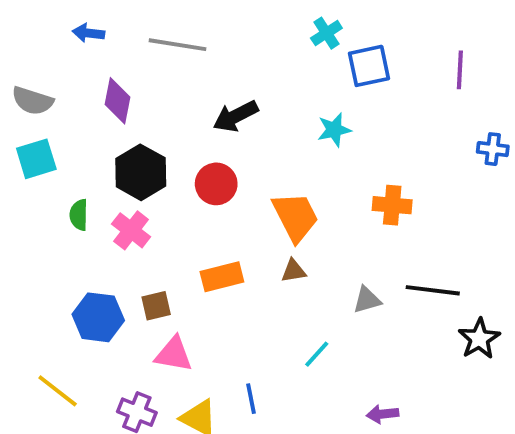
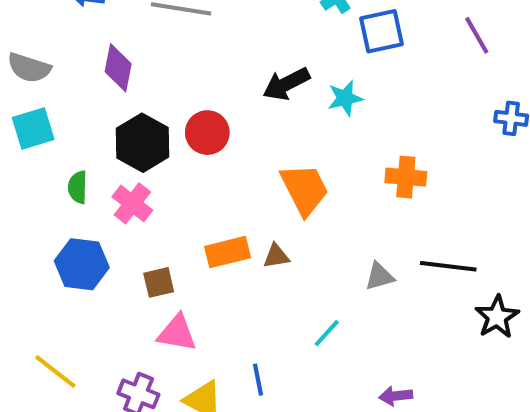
purple line: (460, 70) -> (477, 35), turned -33
black arrow: (236, 116) -> (286, 84), moved
red circle: (216, 184) -> (207, 133), moved
brown triangle: (294, 271) -> (276, 256), moved
blue hexagon: (98, 317) -> (82, 264), moved

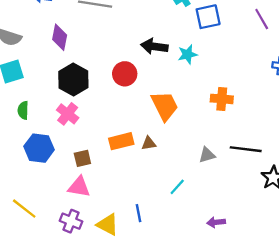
black arrow: (286, 84) -> (154, 46), turned 35
red circle: (207, 133) -> (125, 74), moved
green semicircle: (78, 187) -> (23, 110), moved
pink triangle: (177, 333) -> (79, 187), moved

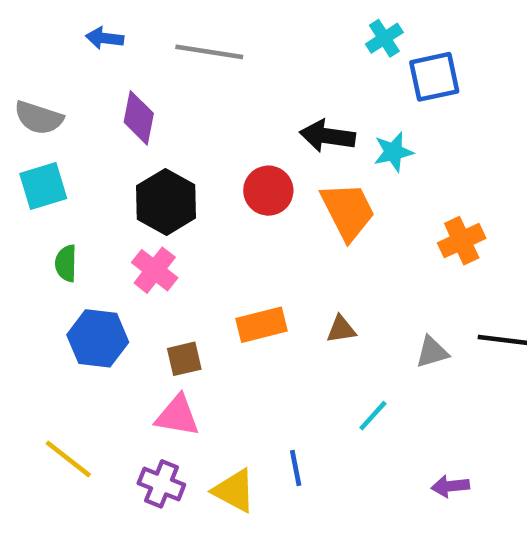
orange cross: (222, 99) -> (462, 241), turned -30
orange trapezoid: (165, 106) -> (348, 211), moved
brown triangle: (149, 143) -> (341, 329), moved

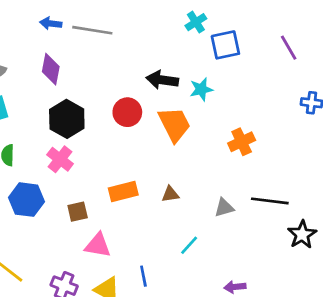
blue arrow: (105, 38) -> (51, 23), moved
pink triangle: (177, 416) -> (98, 245), moved

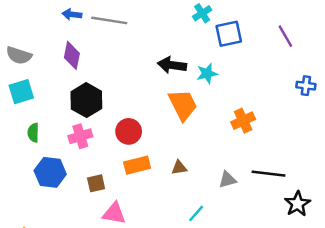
red circle: (127, 112) -> (129, 131), moved
pink cross: (60, 159) -> (80, 136), turned 35

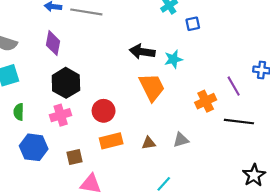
blue square: (229, 34) -> (193, 24), size x0.6
purple line: (285, 36) -> (234, 86), moved
black line: (268, 174) -> (239, 122), moved
gray triangle: (227, 180) -> (181, 140), moved

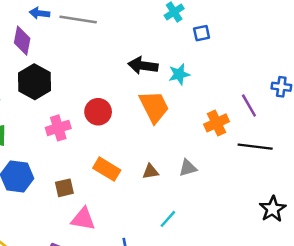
purple diamond: (53, 43) -> (22, 41), moved
black hexagon: (66, 83) -> (34, 82), moved
red circle: (104, 111) -> (98, 112), moved
pink cross: (61, 115) -> (58, 128), moved
orange rectangle: (111, 141) -> (107, 169), turned 45

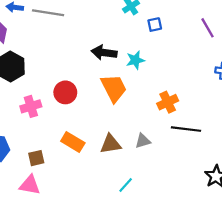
purple line: (249, 105) -> (207, 28), moved
black line: (255, 147) -> (186, 129), moved
brown triangle: (150, 172) -> (111, 144), size x1.5
pink triangle: (83, 219) -> (30, 185), moved

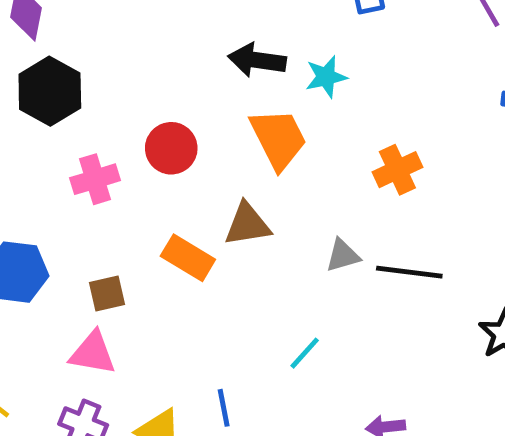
black line: (186, 129) -> (409, 272), moved
brown triangle: (111, 144) -> (247, 224), moved

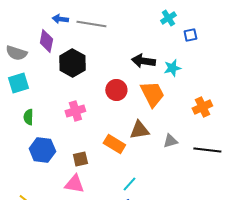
black hexagon: (50, 91) -> (72, 63), moved
red circle: (171, 148) -> (116, 90), moved
gray triangle: (343, 255) -> (170, 141), moved
cyan line: (305, 353) -> (129, 184), moved

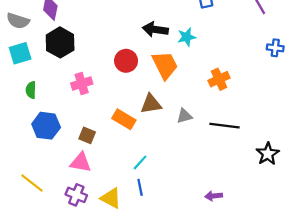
black hexagon: (72, 63) -> (60, 42), moved
brown square: (80, 159) -> (87, 135), turned 35

